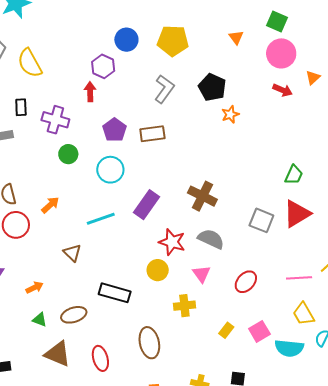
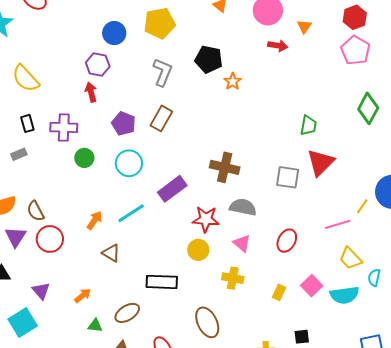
brown rectangle: (152, 134) -> (161, 118), turned -40
orange arrow: (50, 205) -> (94, 220), moved
purple rectangle: (146, 205) -> (172, 189), turned 32
yellow cross: (184, 306) -> (233, 278), turned 30

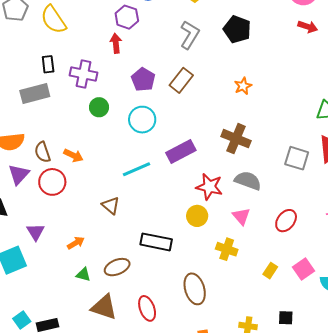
orange star: (233, 81) -> (243, 86), moved
gray rectangle: (19, 154) -> (35, 93), size x1.8
orange arrow: (94, 220) -> (73, 155), moved, turned 72

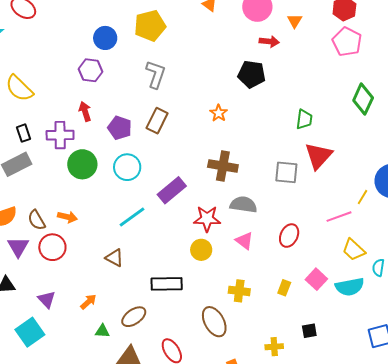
black pentagon: (237, 29) -> (252, 74), moved
red arrow: (116, 43) -> (85, 111), moved
green circle: (99, 107) -> (82, 164), size x1.5
yellow cross: (227, 249) -> (239, 291), moved

